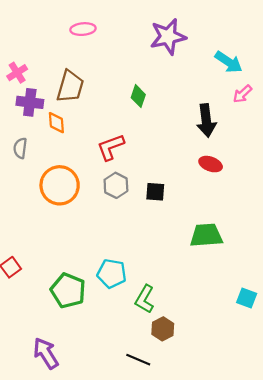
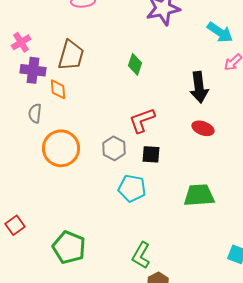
red L-shape: (111, 147) -> (142, 120), moved
gray semicircle: (20, 148) -> (35, 113), moved
cyan pentagon: (112, 274) -> (132, 188), moved

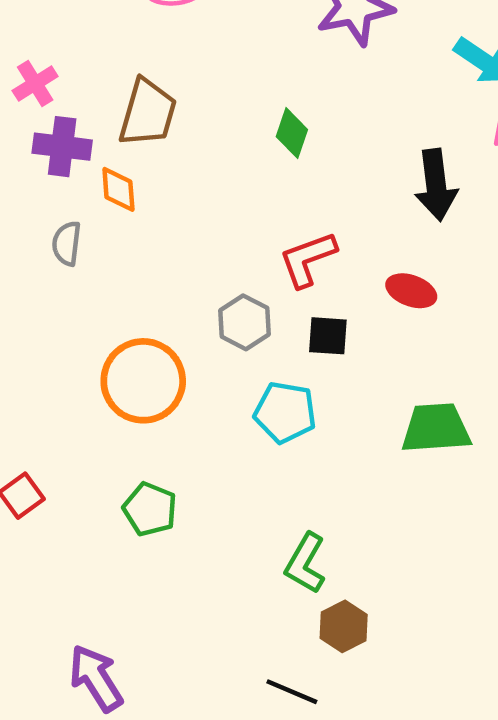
red ellipse: (203, 128) -> (411, 291), moved
orange circle: (61, 148) -> (143, 381), moved
green pentagon: (69, 247) -> (150, 509), moved, size x0.7

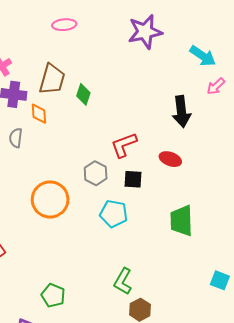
green diamond: (292, 133) -> (83, 94), moved
green trapezoid: (436, 428) -> (181, 221), turned -88
green pentagon: (150, 509) -> (53, 295), moved

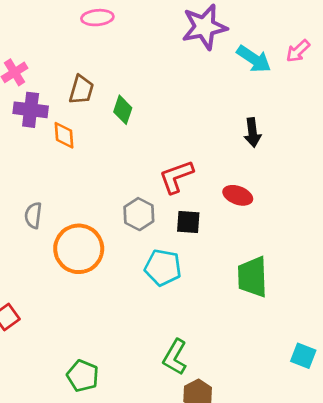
cyan arrow: (203, 56) -> (254, 59), moved
brown trapezoid: (52, 79) -> (81, 90), size x0.7
pink arrow: (216, 86) -> (298, 51), moved
black arrow: (181, 112) -> (252, 133), size x0.7
gray semicircle: (16, 138) -> (33, 215), moved

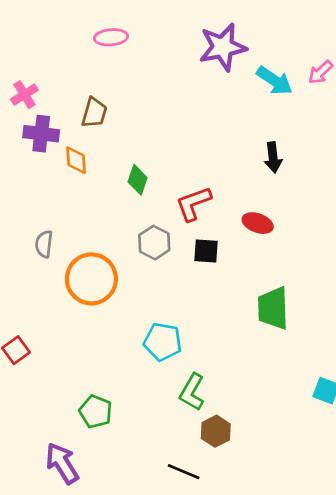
green diamond: (123, 110) -> (138, 180), moved
cyan pentagon: (163, 268) -> (163, 342), moved

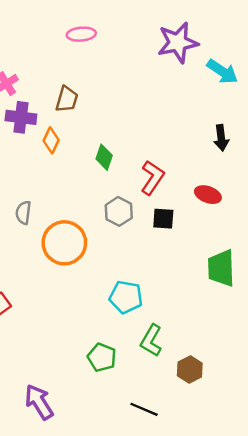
orange diamond: (76, 160) -> (51, 140), turned 30
red L-shape: (193, 203) -> (152, 178), turned 144
green pentagon: (96, 412) -> (102, 357), moved
brown hexagon: (216, 431) -> (190, 369), moved

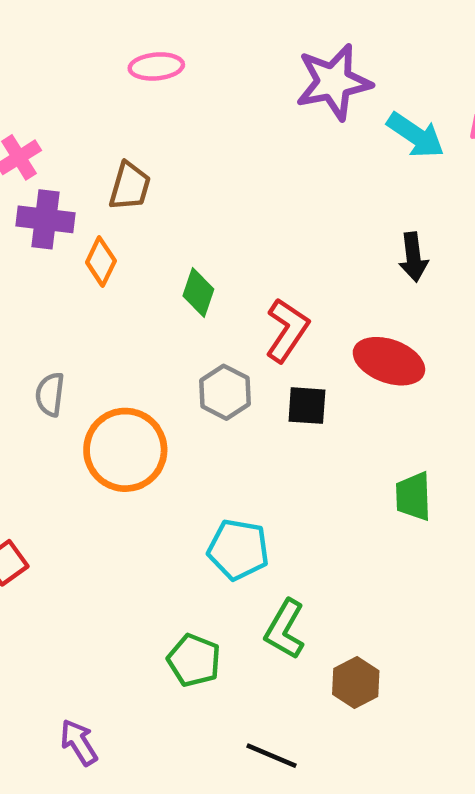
red ellipse: (208, 195) -> (389, 361), size x1.4
green trapezoid: (221, 268) -> (413, 496), size x0.7
purple arrow: (39, 402) -> (79, 742), size x0.7

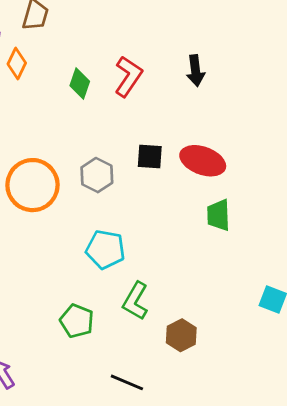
black arrow: (413, 257) -> (196, 71), moved
red L-shape: (287, 330) -> (128, 76), moved
red ellipse: (389, 361) -> (203, 161), moved
gray hexagon: (225, 392) -> (97, 175), moved

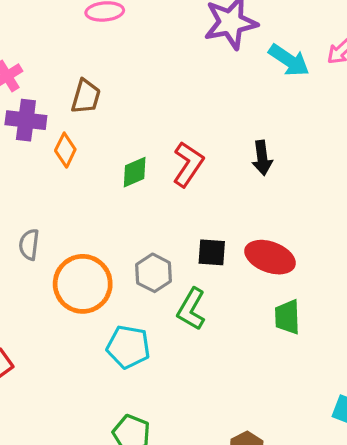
green diamond: (80, 84) -> (135, 172), turned 48
cyan pentagon: (105, 249) -> (128, 347), moved
green L-shape: (135, 301) -> (191, 309), moved

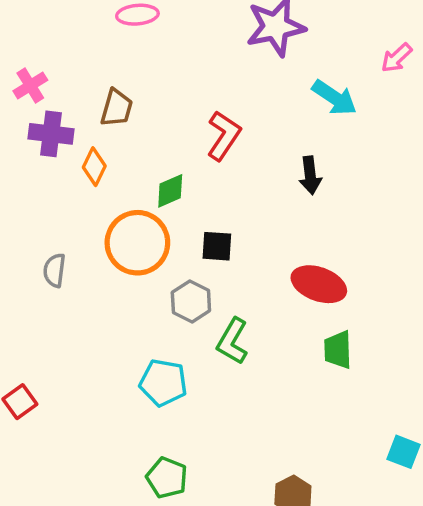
cyan arrow: (289, 60) -> (334, 98), moved
red L-shape: (188, 164) -> (224, 136), moved
black square: (212, 252) -> (217, 246), moved
orange circle: (83, 284) -> (137, 243), moved

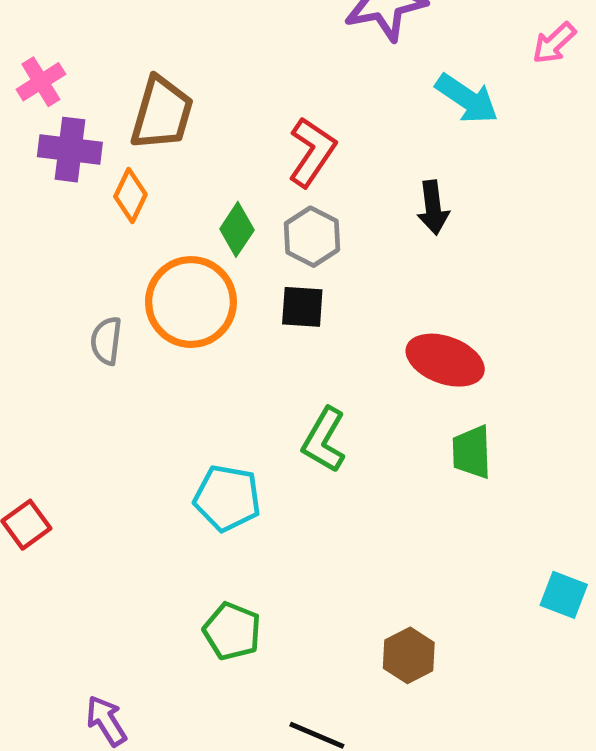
brown trapezoid: (117, 108) -> (162, 113), size x1.4
green diamond: (170, 191) -> (237, 229), turned -33
gray semicircle: (54, 270) -> (106, 341), moved
gray hexagon: (191, 301) -> (312, 237), moved

